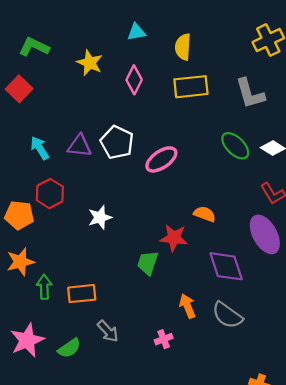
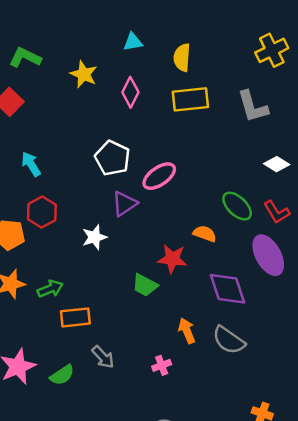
purple triangle: (79, 146) -> (124, 204), moved, turned -40
green ellipse: (235, 146) -> (237, 206), moved
green trapezoid: (148, 263) -> (145, 285), turned -80
green arrow: (44, 287) -> (50, 289), moved, turned 70

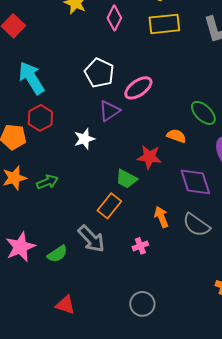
cyan arrow: (31, 164) -> (31, 78), size x1.6
orange rectangle: (75, 317) -> (109, 206), moved, turned -45
gray arrow: (103, 357) -> (91, 239), size x1.4

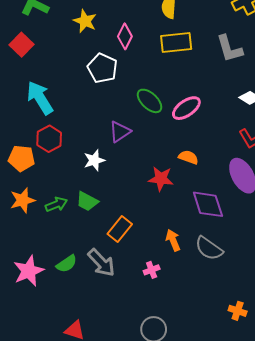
white pentagon: (99, 73) -> (102, 68), moved
pink ellipse: (138, 88) -> (186, 108), moved
green ellipse: (203, 113) -> (150, 101), moved
green trapezoid: (126, 179) -> (87, 201), moved
green semicircle: (57, 254) -> (67, 264), moved

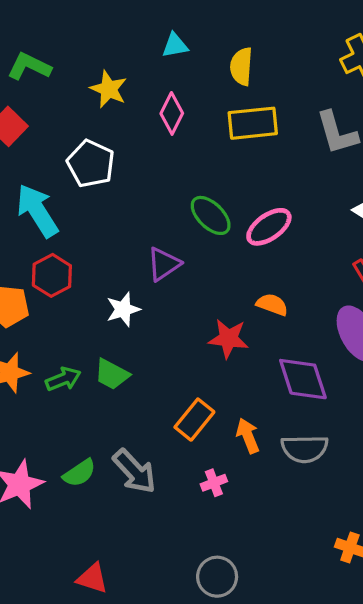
white pentagon: (102, 68) -> (91, 164), moved
orange rectangle: (120, 229) -> (194, 420), moved
gray semicircle: (209, 248) -> (305, 449), turned -36

